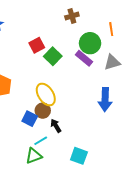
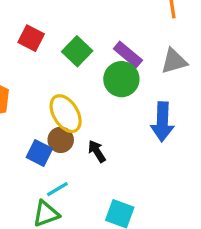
green circle: (90, 43) -> (121, 79), moved
red square: (37, 45) -> (31, 38), moved, turned -35
black arrow: (56, 126) -> (97, 151), moved

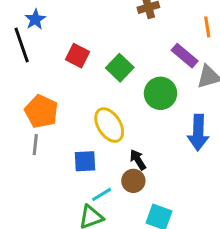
purple rectangle: (128, 55) -> (185, 56), moved
brown circle: (61, 140) -> (133, 181), moved
blue square: (39, 153) -> (85, 161), turned -30

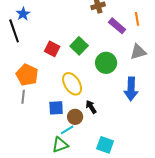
red square: (77, 56) -> (52, 49), moved
purple rectangle: (185, 56) -> (117, 26), moved
brown circle: (133, 181) -> (75, 117), moved

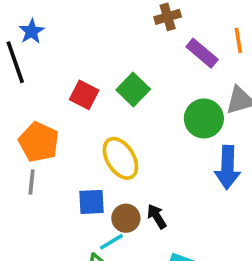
green circle: (106, 63) -> (204, 118), moved
black arrow: (91, 107) -> (157, 216), moved

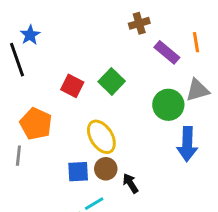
gray line: (32, 182) -> (18, 156), moved
brown circle: (126, 218) -> (106, 169), moved

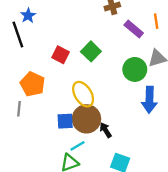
brown circle: (106, 169) -> (86, 119), size x1.6

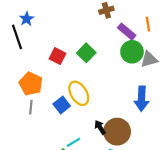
green circle: (135, 69) -> (132, 52), moved
gray line: (19, 109) -> (31, 107), moved
brown circle: (86, 119) -> (117, 132), moved
blue square: (65, 121) -> (62, 105), moved, turned -35

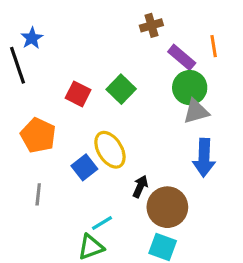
gray triangle: (149, 59) -> (196, 111), moved
gray line: (31, 107) -> (38, 194), moved
black arrow: (100, 127) -> (140, 186), moved, turned 56

